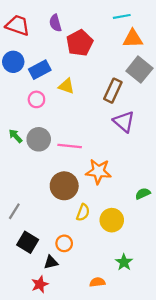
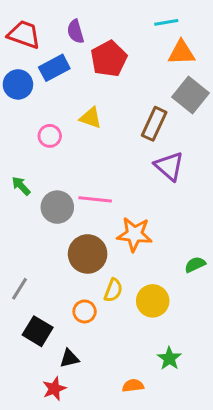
blue rectangle: (40, 70) -> (54, 68), moved
gray circle: (39, 139) -> (57, 207), moved
orange circle: (64, 243) -> (85, 311), moved

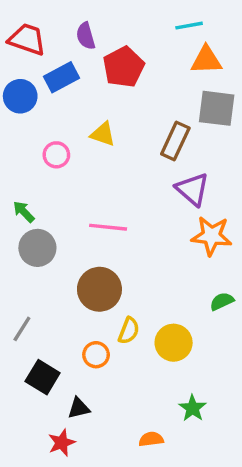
gray square: (191, 95) -> (217, 108), turned -32
gray circle: (57, 207) -> (37, 248), moved
orange star: (135, 234) -> (211, 236), moved

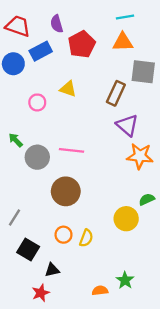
orange triangle: (206, 60) -> (123, 42), moved
gray circle: (37, 248) -> (37, 157), moved
yellow semicircle: (129, 331) -> (86, 238), moved
yellow circle: (174, 343) -> (126, 219), moved
green star: (193, 408) -> (125, 280), moved

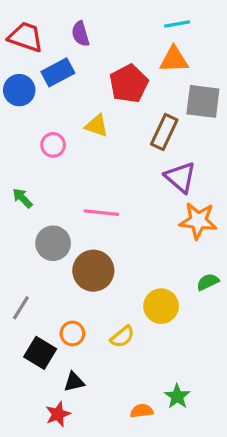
red pentagon: (82, 44) -> (129, 84), moved
gray circle: (37, 157) -> (53, 243), moved
yellow circle: (126, 219) -> (161, 306), moved
orange circle: (63, 235) -> (72, 334), moved
yellow semicircle: (86, 238) -> (122, 337), turned 30

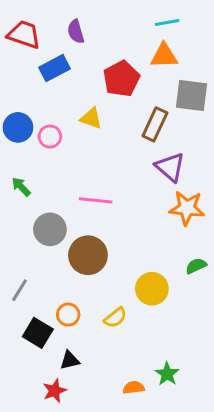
blue circle: (19, 90) -> (18, 127), moved

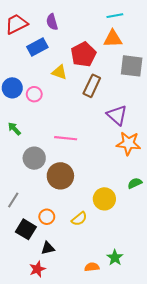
red trapezoid: (24, 35) -> (16, 24), turned -45
yellow triangle: (91, 118) -> (59, 72), moved
brown rectangle: (155, 124) -> (92, 86), moved

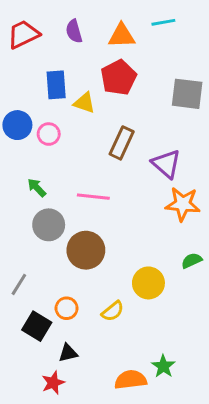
orange triangle: (113, 39) -> (122, 36), moved
blue rectangle: (37, 47) -> (56, 85), moved, turned -66
brown rectangle: (92, 86) -> (122, 143), moved
green arrow: (14, 129) -> (37, 188), moved
orange semicircle: (92, 267) -> (131, 380), size x1.5

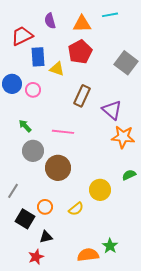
red trapezoid: (23, 34) -> (22, 36), moved
gray square: (187, 94) -> (126, 63), turned 30

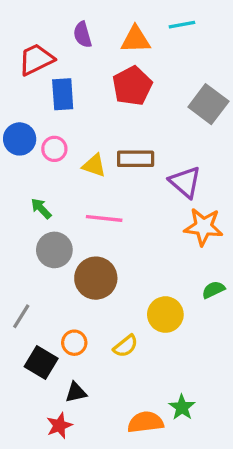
yellow triangle: (57, 69) -> (94, 165), moved
brown rectangle: (82, 96) -> (136, 159), turned 65

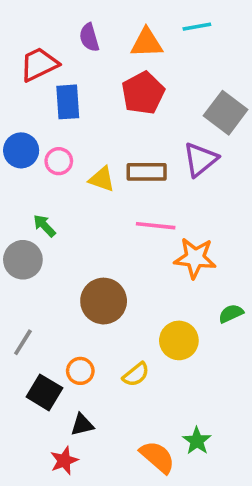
purple triangle: (185, 182) -> (200, 159), moved, turned 40
pink line: (104, 218) -> (156, 226), moved
orange star: (203, 227) -> (195, 258), moved
gray circle: (54, 250) -> (23, 260), moved
orange semicircle: (145, 422) -> (157, 457), turned 48

